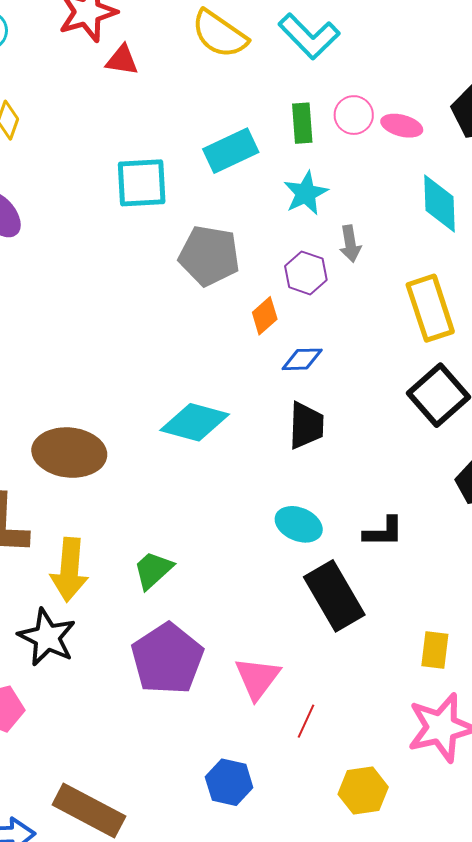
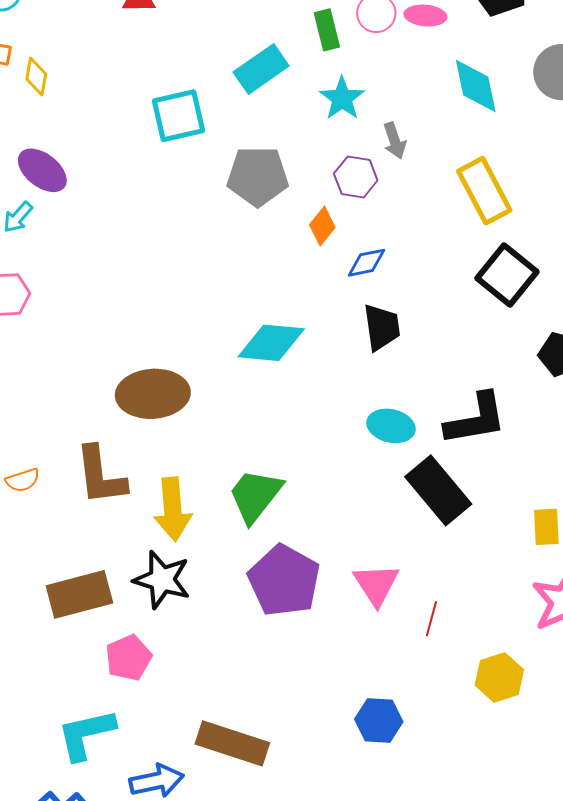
black L-shape: (383, 532) -> (476, 419), size x1.6
green trapezoid: (153, 570) -> (255, 495), size x1.4
blue hexagon: (229, 782) -> (379, 720), moved

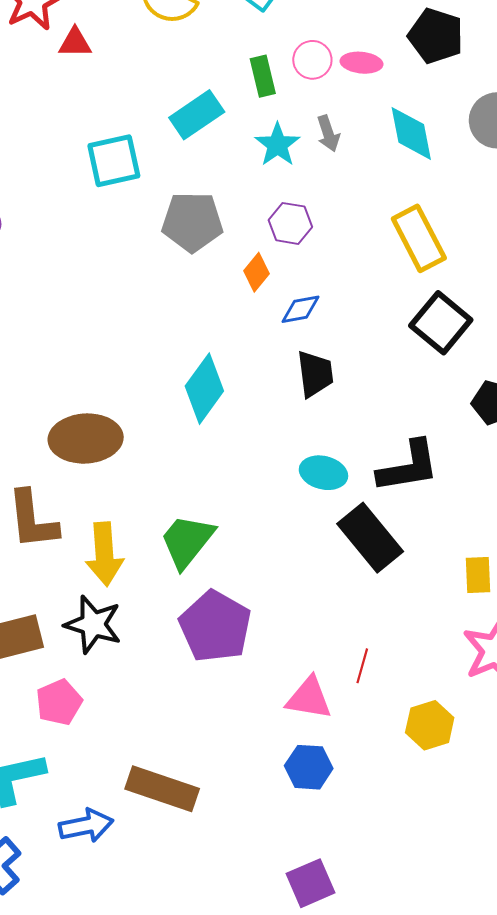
gray arrow: (395, 141) -> (328, 133), moved
cyan diamond: (271, 343) -> (204, 389), turned -60
pink triangle: (376, 584) -> (309, 698), moved, turned -48

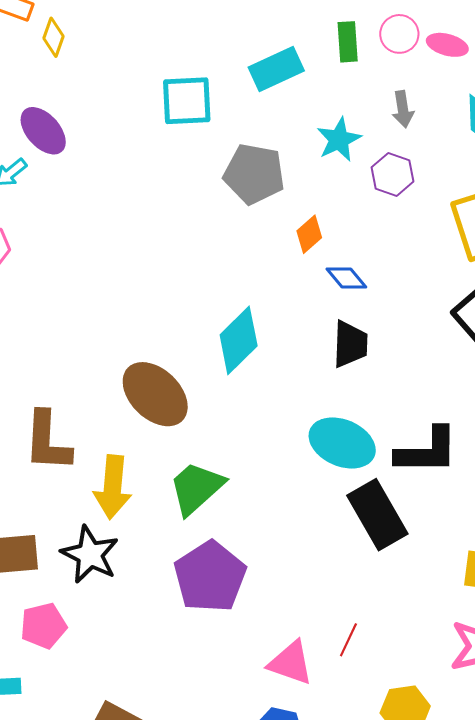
cyan star: (277, 145) -> (339, 140), moved
purple hexagon: (290, 223) -> (392, 174), moved
blue diamond: (300, 309) -> (346, 278), turned 51
brown ellipse: (86, 439) -> (155, 394), moved, turned 38
cyan ellipse: (323, 473) -> (342, 443), size x1.4

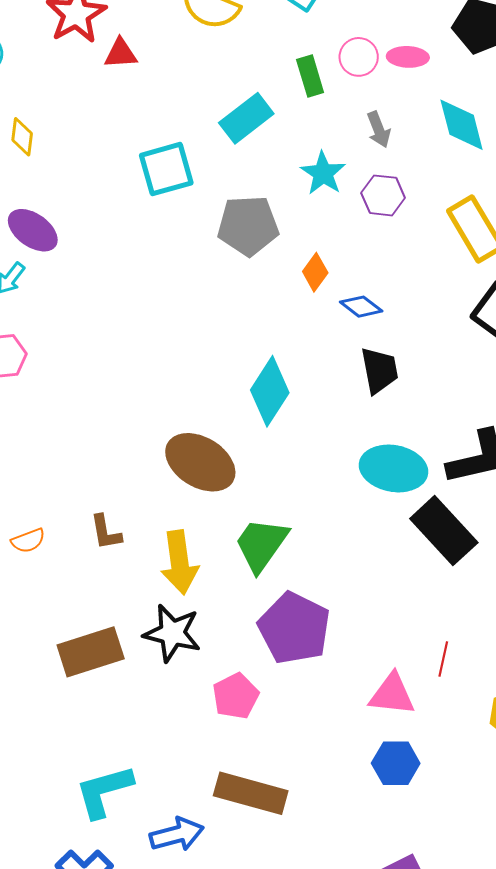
brown L-shape: (47, 441) -> (106, 532), size x0.6
pink pentagon: (43, 626) -> (236, 696), moved

